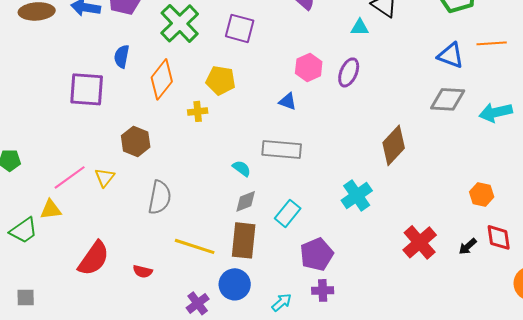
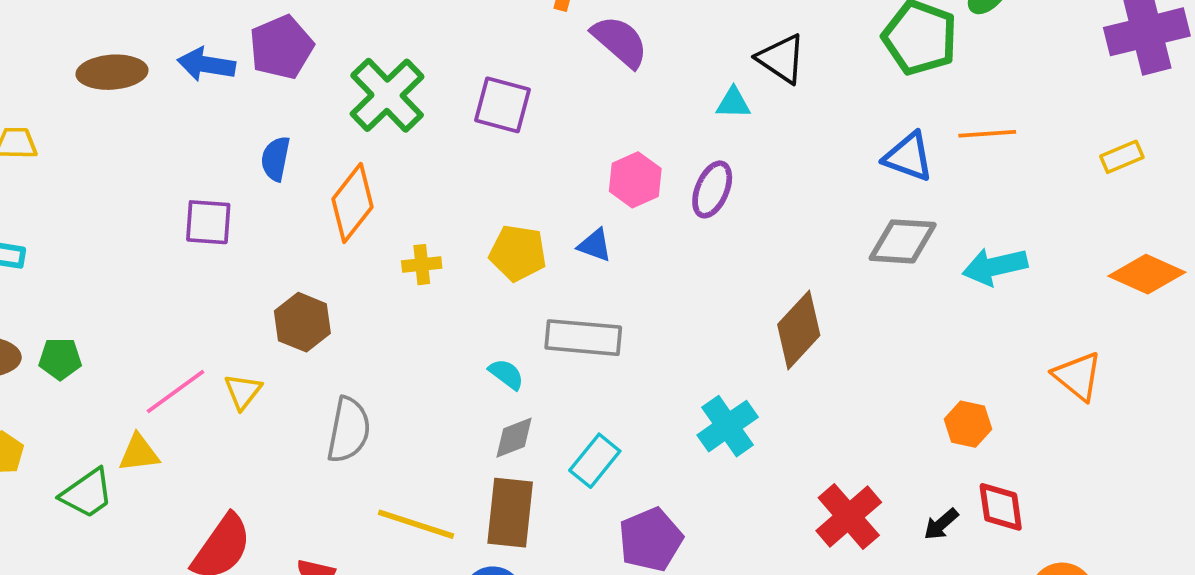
yellow pentagon: (221, 80) -> (518, 253), moved
purple square: (87, 89) -> (208, 222), size x0.7

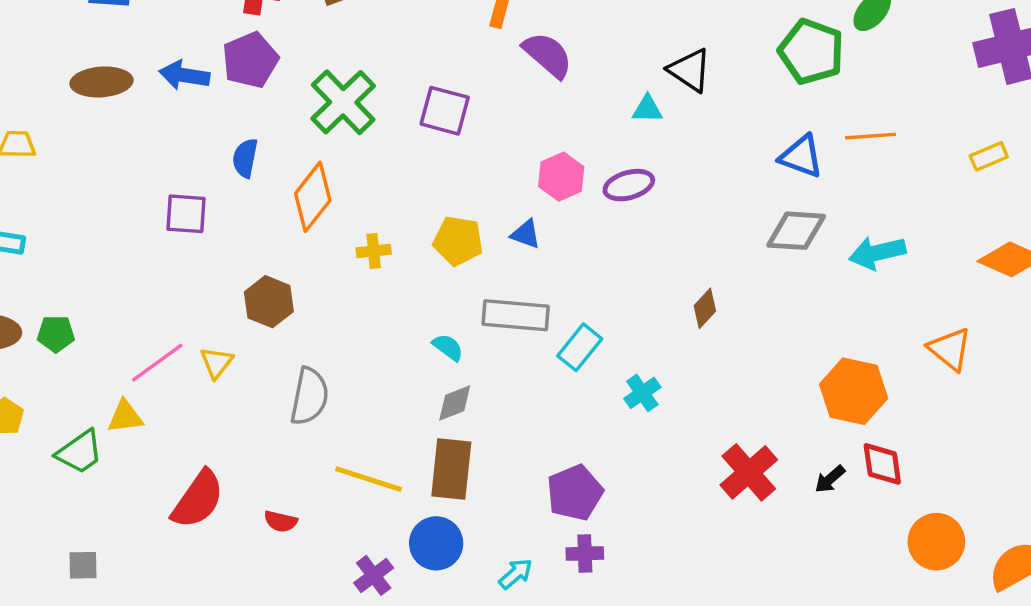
purple ellipse: (712, 189) -> (629, 185), turned 51
brown diamond: (799, 330) -> (705, 308), size x0.6
orange hexagon: (968, 424) -> (854, 391), size x1.6
cyan cross: (728, 426) -> (642, 393), size x0.7
cyan rectangle: (595, 461) -> (580, 347), moved

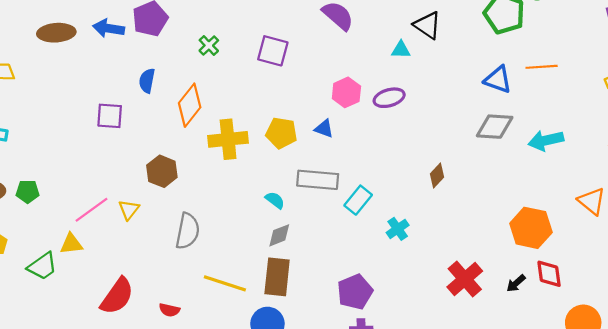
green cross: (343, 102) -> (209, 45), size x0.5
yellow cross: (374, 251) -> (228, 139), size x1.8

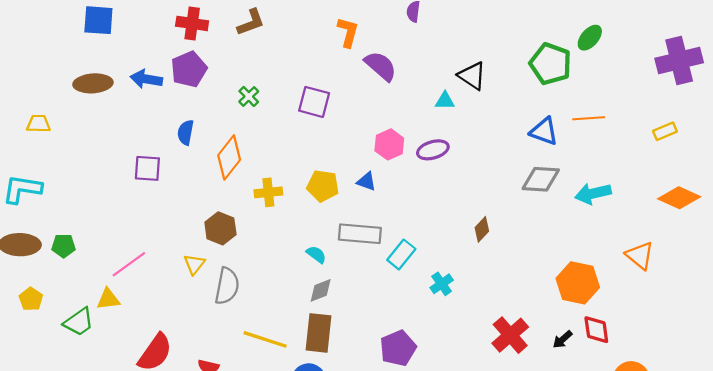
yellow cross: (228, 139) -> (268, 192), size x0.7
brown hexagon: (162, 171) -> (220, 228), moved
yellow triangle: (129, 210) -> (194, 264), moved

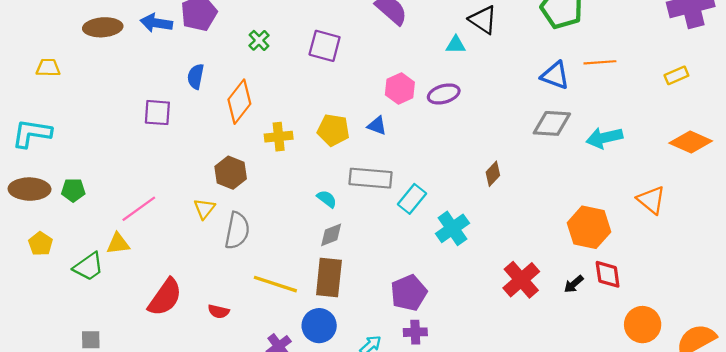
cyan cross: (442, 284) -> (452, 228), size x1.4

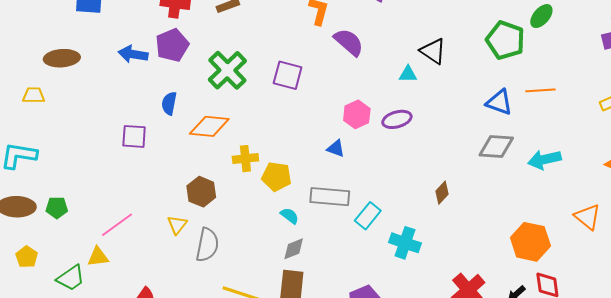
brown ellipse: (103, 27) -> (62, 58), moved
green cross: (259, 40) -> (227, 70), size x2.0
orange diamond: (239, 102) -> (209, 126), turned 57
yellow pentagon: (333, 130) -> (277, 177), moved
cyan cross: (452, 228) -> (405, 243), turned -36

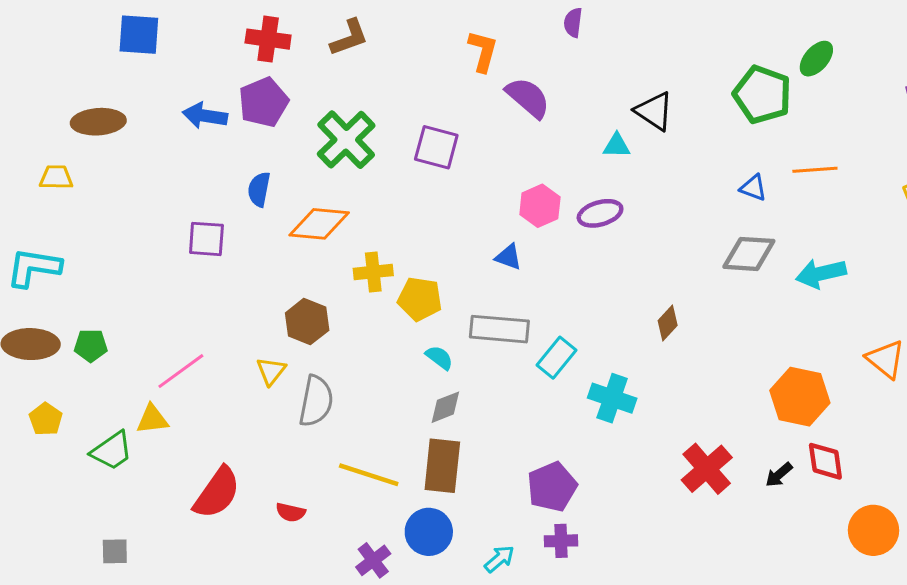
blue triangle: (499, 102) -> (753, 188), size x0.7

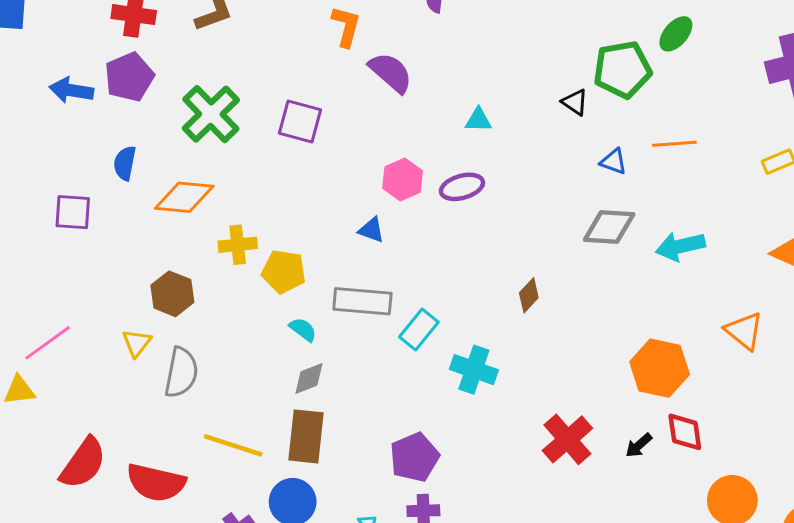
green pentagon: (762, 95) -> (622, 69), turned -30
black triangle: (654, 111) -> (575, 102), moved, size x0.7
red semicircle: (291, 512) -> (156, 482), size x2.0

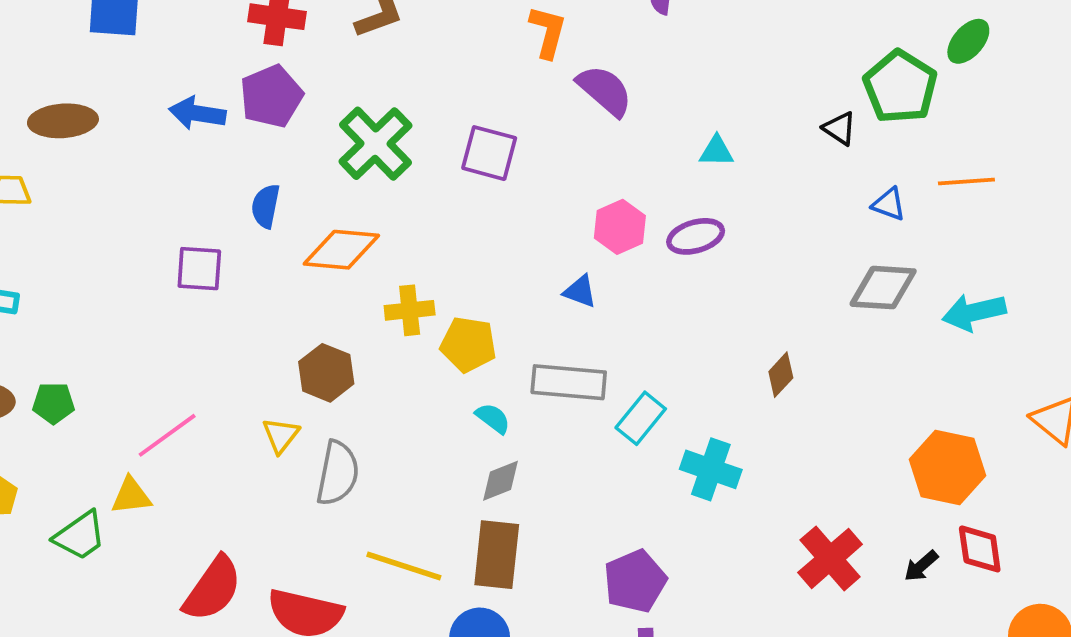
green pentagon: (622, 69) -> (900, 87), turned -30

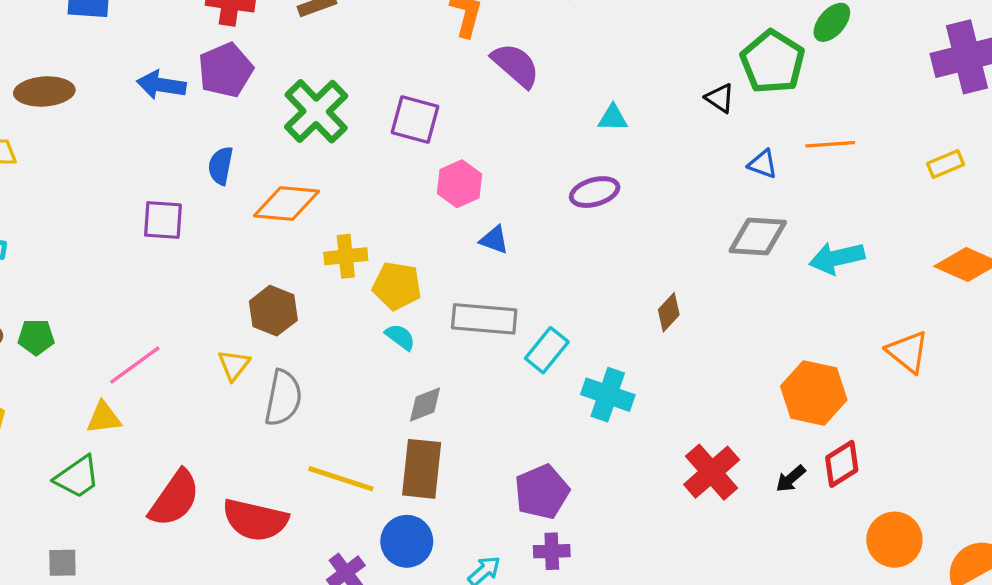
pink hexagon: (620, 227) -> (460, 184), moved
cyan semicircle: (493, 418) -> (400, 337), moved
green trapezoid: (80, 536) -> (77, 477), moved
red diamond: (980, 549) -> (842, 464), turned 66

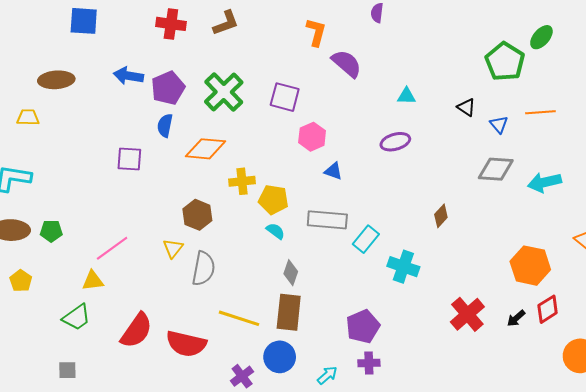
purple pentagon: (226, 70) -> (168, 88), moved
black triangle: (720, 98) -> (466, 107), moved
blue triangle: (763, 164) -> (499, 124), turned 30
gray diamond: (425, 405) -> (291, 273), turned -50

